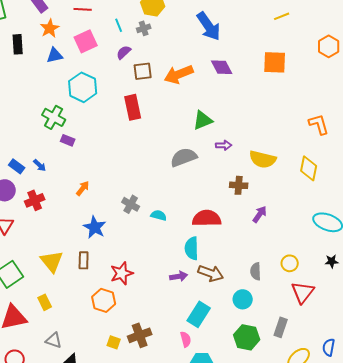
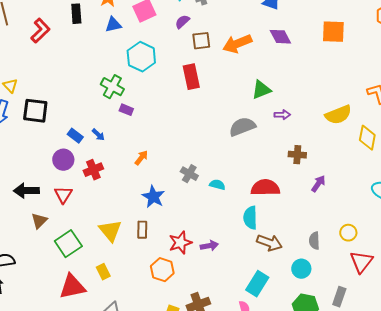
yellow semicircle: (263, 159) -> (338, 115), moved, turned -36
purple arrow: (179, 276) -> (209, 246), moved

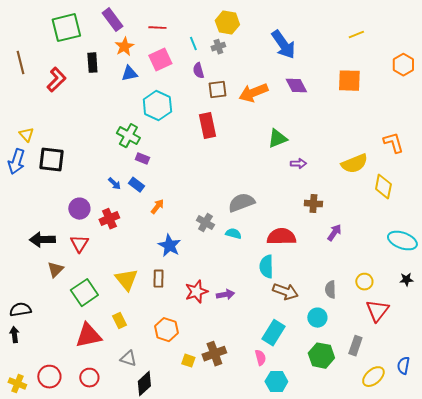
purple semicircle: (182, 22) -> (198, 71), turned -63
gray semicircle: (242, 127) -> (241, 203), moved
blue rectangle: (75, 136) -> (136, 185), moved
orange hexagon: (162, 270) -> (166, 330), moved

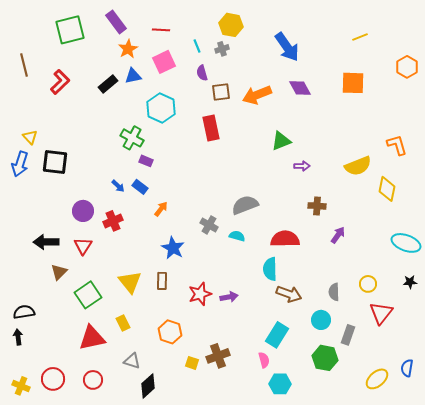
black rectangle: (92, 63) -> (108, 84), moved, turned 54
gray rectangle: (355, 346) -> (348, 335), moved

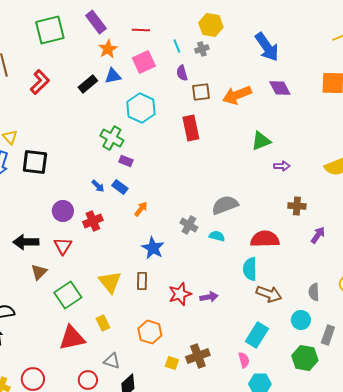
red circle: (93, 380) -> (88, 380), moved

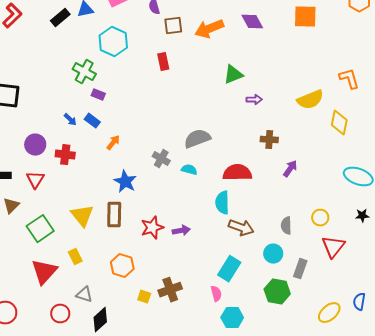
red rectangle: (191, 128) -> (163, 62), size x0.7
red cross: (93, 221) -> (65, 155), turned 30
brown rectangle: (142, 281) -> (114, 215), size x1.4
red triangle: (72, 338) -> (44, 272), turned -36

